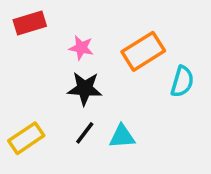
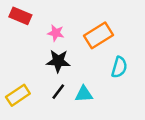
red rectangle: (30, 23) -> (20, 16), turned 40
cyan semicircle: (182, 81) -> (119, 67), moved

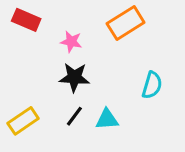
orange rectangle: (99, 35) -> (126, 23), moved

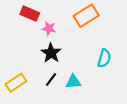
red rectangle: (26, 20) -> (30, 14), moved
black star: (74, 77) -> (51, 53), turned 30

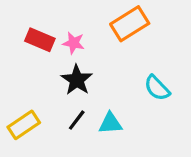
red rectangle: (30, 14) -> (40, 40), moved
cyan semicircle: (104, 58) -> (157, 88), turned 120

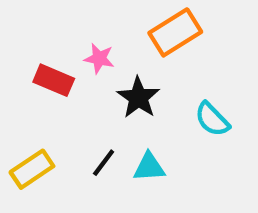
red rectangle: (40, 40) -> (54, 80), moved
black star: (77, 80) -> (138, 98), moved

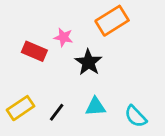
cyan semicircle: (212, 119) -> (136, 116), moved
black line: (104, 163) -> (57, 112), moved

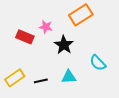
black line: (57, 112) -> (41, 81), turned 40
cyan semicircle: (136, 116) -> (98, 63), moved

